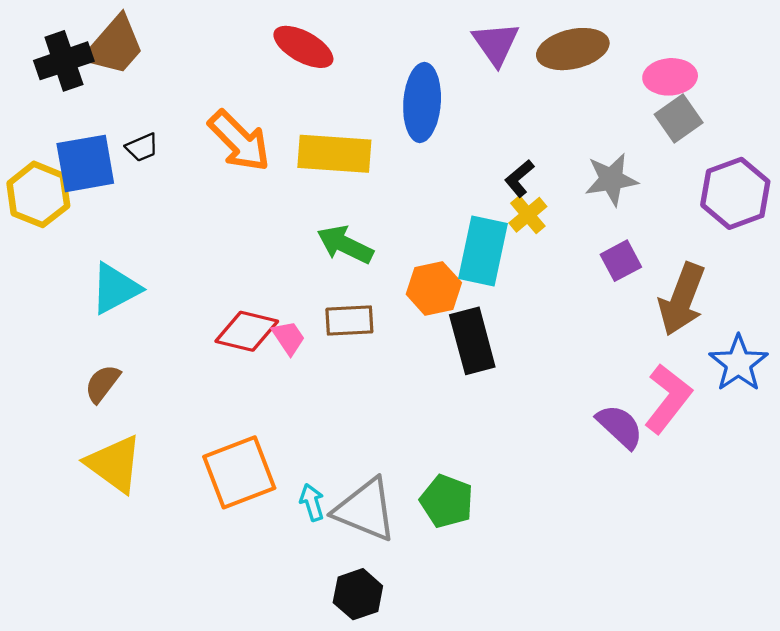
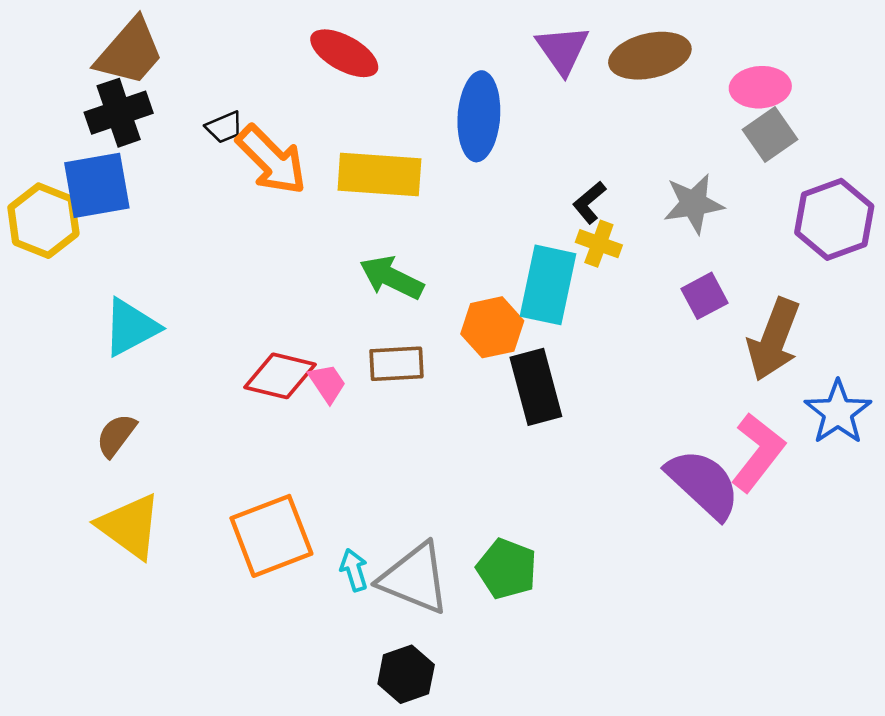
black cross: (64, 61) -> (119, 113), moved
black trapezoid: (142, 147) -> (224, 127), moved
yellow cross: (528, 215) -> (599, 244), turned -30
purple semicircle: (620, 426) -> (703, 484), size x1.4

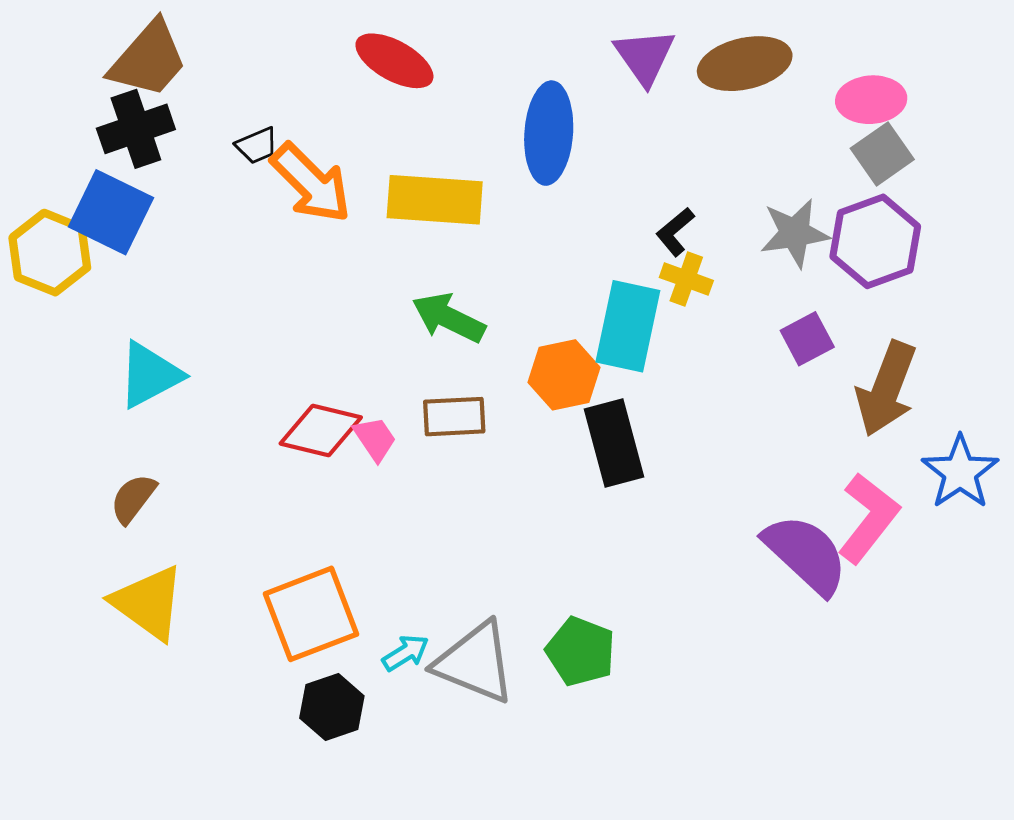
blue square: (97, 185) -> (111, 212), turned 36
purple hexagon: (834, 219) -> (875, 241), moved
cyan arrow: (354, 570) -> (406, 653), turned 75
black hexagon: (406, 674) -> (332, 707), moved

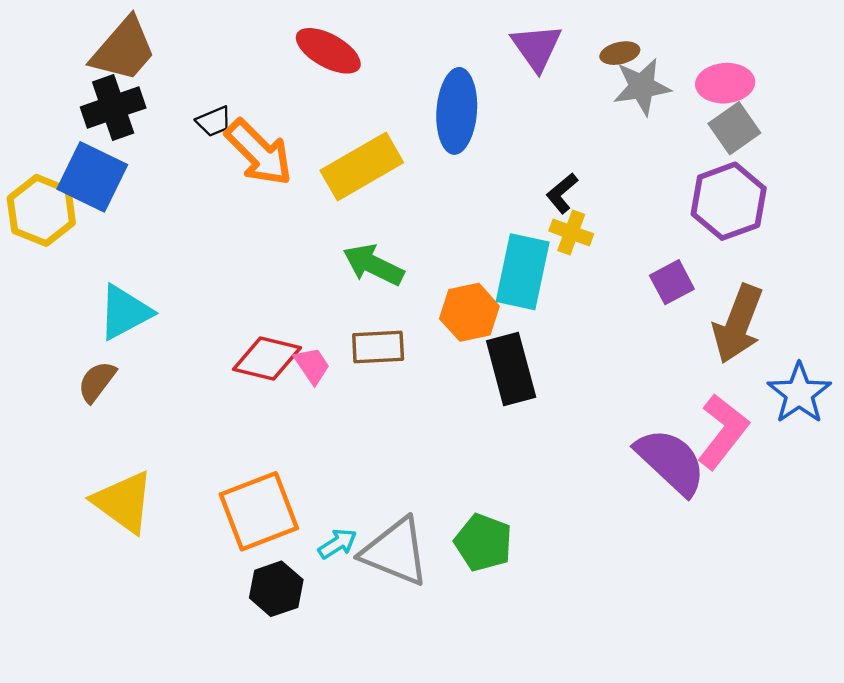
brown ellipse: (745, 64) -> (620, 53), size x0.5
yellow rectangle: (435, 200) -> (362, 166), turned -34
gray star: (795, 233) -> (642, 87), moved
brown semicircle: (133, 499) -> (97, 382), moved

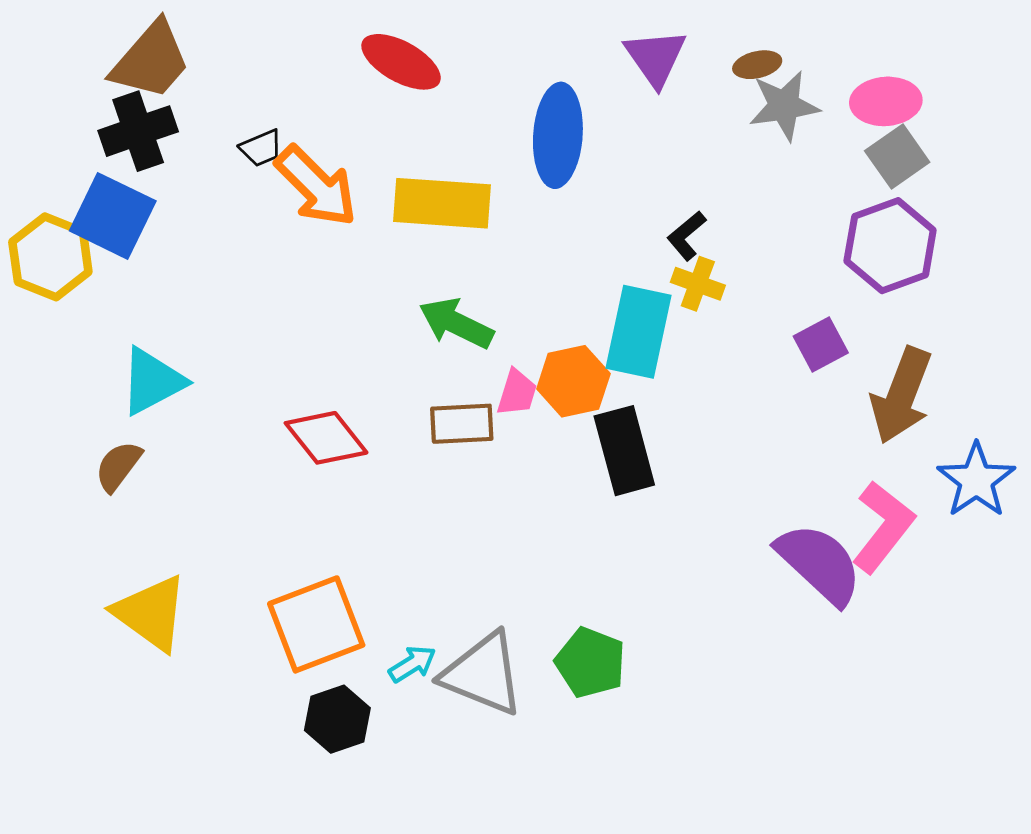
yellow rectangle: (362, 166) -> (442, 203), turned 34
red diamond: (267, 359) -> (326, 438), turned 38
pink trapezoid: (312, 365) -> (517, 393), moved, turned 51

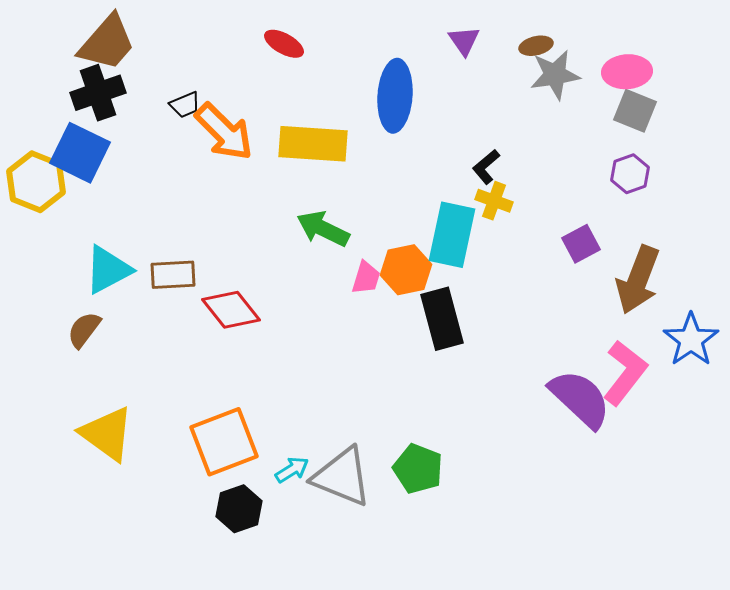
purple triangle: (655, 58) -> (464, 41), size x0.7
red ellipse: (401, 62) -> (284, 44), size x0.7
gray square: (897, 157) -> (635, 111), turned -33
purple hexagon: (890, 246) -> (630, 174), size x0.6
brown rectangle: (462, 424) -> (173, 275), moved

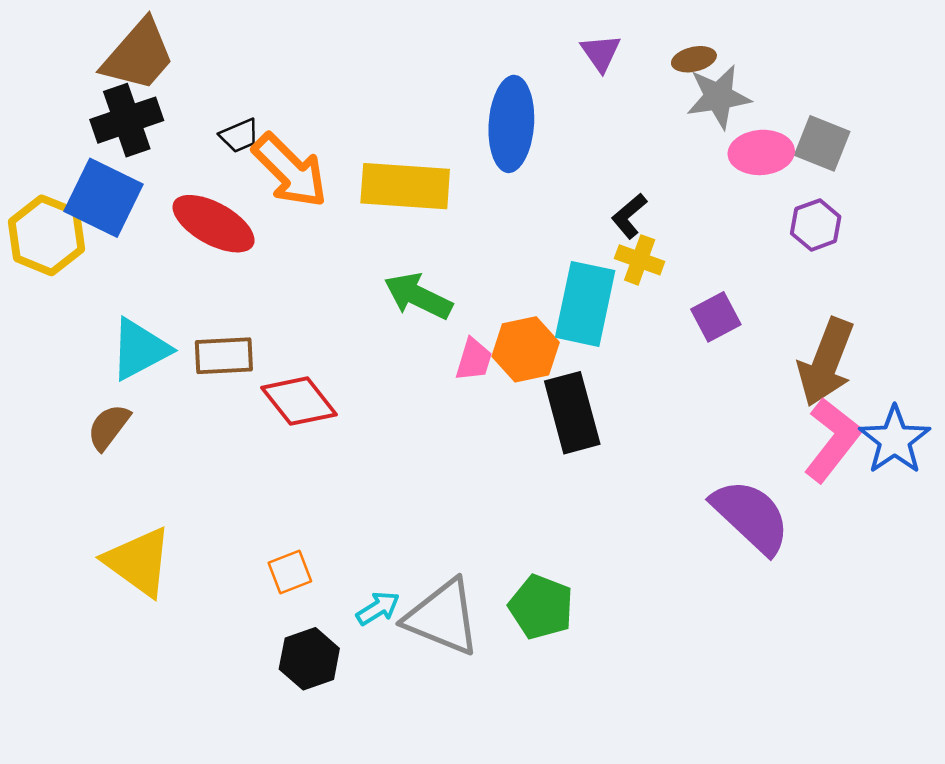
red ellipse: (284, 44) -> (214, 224), moved, size x1.6
pink ellipse: (627, 72) -> (761, 152), moved
purple square: (581, 244) -> (716, 317), moved
pink L-shape: (625, 373) -> (832, 440), moved
orange square: (224, 442) -> (290, 572), size x0.5

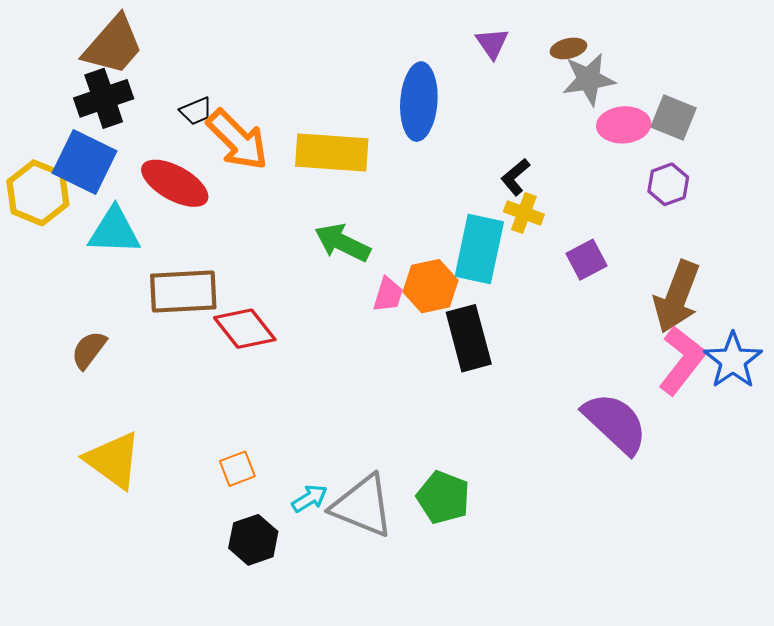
cyan triangle: (140, 349) -> (114, 231), moved, turned 30
brown rectangle: (224, 356) -> (183, 291), size x1.4

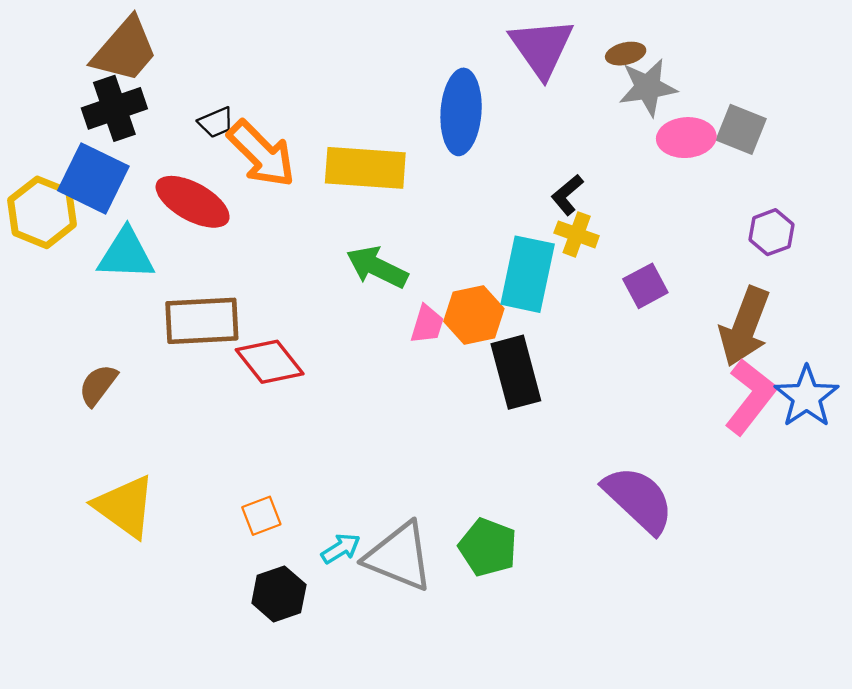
purple triangle: (492, 43) -> (542, 48), size x1.8
purple hexagon: (668, 184) -> (771, 232), moved
purple semicircle: (615, 423) -> (638, 499), moved

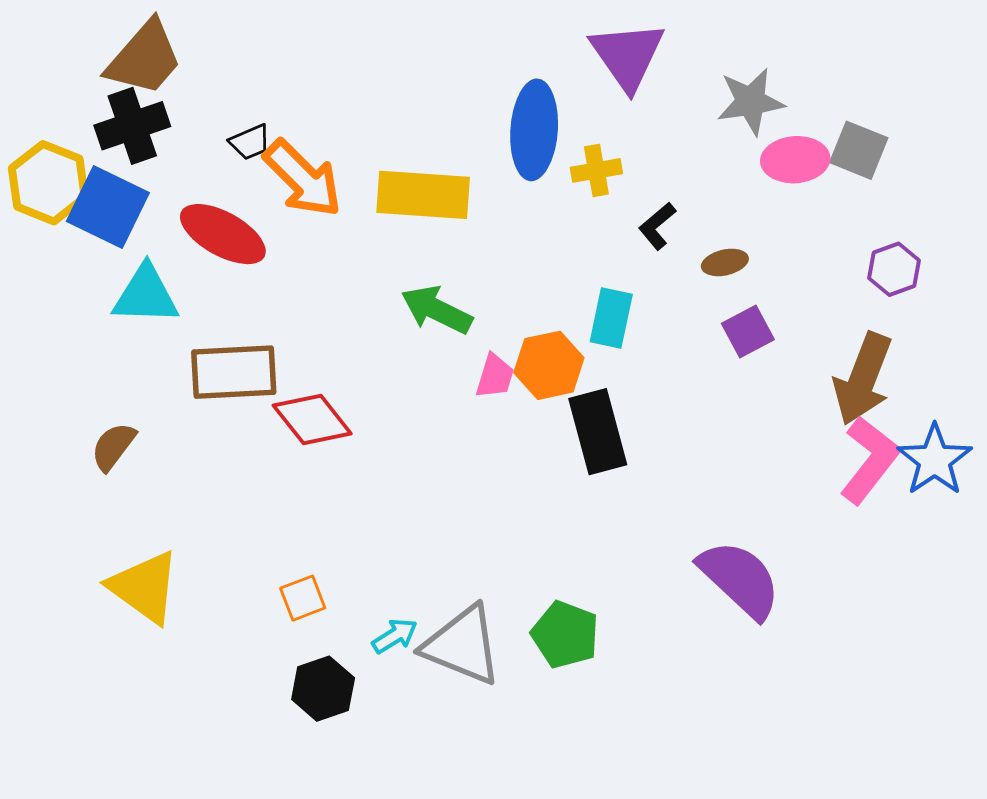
brown ellipse: (626, 54) -> (725, 262), moved
yellow hexagon: (42, 212) -> (48, 183), moved
yellow cross: (577, 234) -> (596, 170), moved, turned -30
cyan rectangle: (528, 274) -> (611, 318), size x0.7

